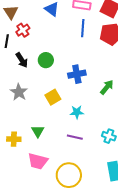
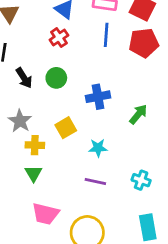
red cross: (23, 30) -> (59, 38), moved
green triangle: (38, 131) -> (33, 173), moved
yellow cross: (14, 139) -> (35, 145), moved

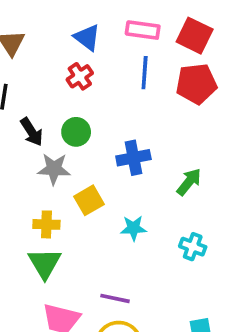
gray star: (20, 121) -> (54, 169), moved, turned -30
green triangle: (33, 173) -> (45, 263), size x1.4
cyan cross: (141, 180) -> (193, 247), moved
purple line: (95, 181) -> (115, 298), moved

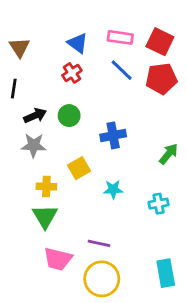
blue line: (145, 73) -> (122, 70), turned -50
black arrow: (32, 132) -> (35, 116), turned -80
gray star: (54, 169) -> (34, 145), moved
green arrow: (189, 182) -> (168, 154), moved
cyan cross: (193, 247) -> (159, 204), turned -30

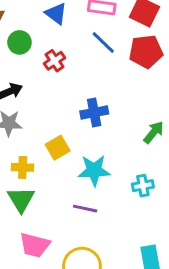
red cross: (72, 73) -> (55, 61), moved
green circle: (69, 116) -> (19, 42), moved
cyan star: (113, 189) -> (94, 170), size x1.5
purple line: (99, 243) -> (85, 209), moved

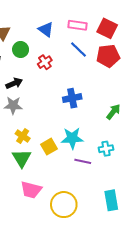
yellow square: (58, 148) -> (49, 147), moved
yellow cross: (23, 167) -> (23, 136), turned 32
purple line: (85, 209) -> (83, 161), moved

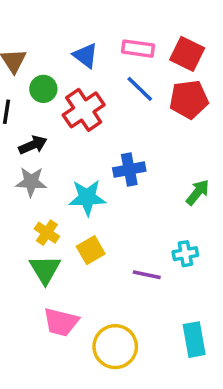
red cross: (45, 62) -> (84, 110), size x1.6
cyan star: (72, 138) -> (87, 198), moved

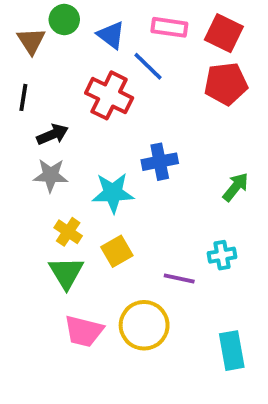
green circle: (43, 89) -> (64, 20), moved
blue line: (140, 89) -> (148, 66), moved
red cross: (84, 110) -> (109, 95), turned -30
yellow circle: (115, 347) -> (144, 325), moved

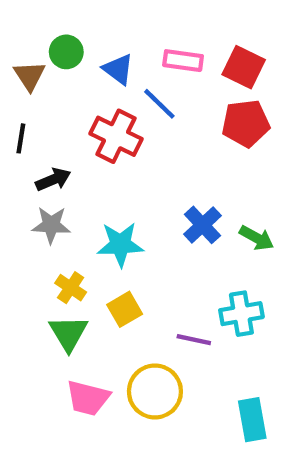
blue cross: (160, 162) -> (203, 225), moved, turned -32
green arrow: (236, 187) -> (257, 238), turned 80
cyan cross: (222, 255) -> (241, 314), size x1.4

